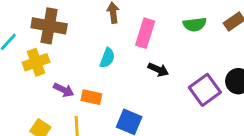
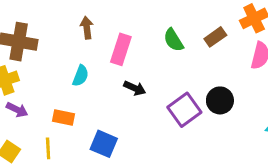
green semicircle: (195, 24) -> (173, 40), turned 65
purple arrow: (64, 90) -> (17, 110), moved

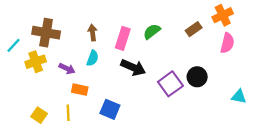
brown arrow: (87, 28) -> (93, 33), moved
green semicircle: (173, 40) -> (152, 31), moved, turned 84
black arrow: (135, 88) -> (133, 67), size x1.5
purple arrow: (17, 110) -> (67, 69), moved

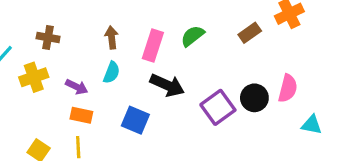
brown cross: (46, 33) -> (48, 38), size x0.6
pink semicircle: (227, 43) -> (288, 88), moved
orange rectangle: (80, 90) -> (81, 115), moved
blue square: (110, 109) -> (135, 120), moved

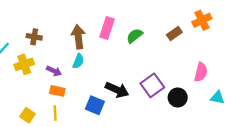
brown arrow: (112, 38) -> (78, 37), size x1.5
pink rectangle: (153, 45) -> (107, 28), moved
black arrow: (167, 85) -> (117, 90), moved
black circle: (254, 98) -> (178, 98), moved
blue square: (135, 120) -> (95, 105), moved

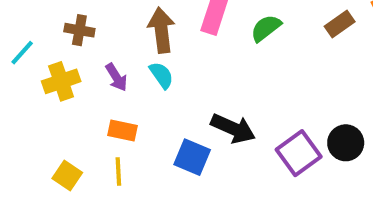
cyan semicircle: (78, 61) -> (161, 75), turned -56
purple arrow: (54, 71) -> (116, 77), moved, turned 32
purple square: (152, 85) -> (299, 153), moved

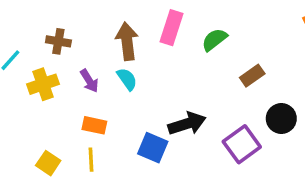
brown rectangle: (340, 24) -> (252, 76), moved
black arrow: (233, 128) -> (187, 124), turned -42
black circle: (346, 143) -> (281, 119), moved

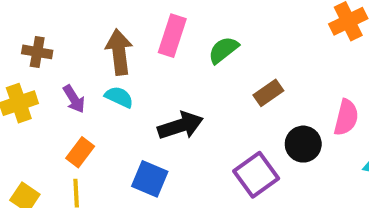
cyan semicircle: (127, 79) -> (119, 97), turned -30
black arrow: (187, 124) -> (180, 126), moved
orange rectangle: (94, 125) -> (80, 152), turned -65

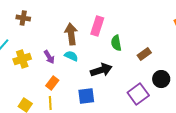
green semicircle: (223, 50) -> (116, 43), moved, turned -63
brown cross: (37, 52) -> (23, 18), moved
blue square: (150, 179) -> (86, 96), turned -30

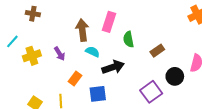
cyan semicircle: (71, 56) -> (93, 52), moved
orange rectangle: (52, 83) -> (75, 78), moved

